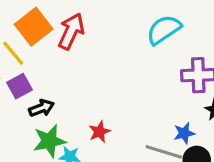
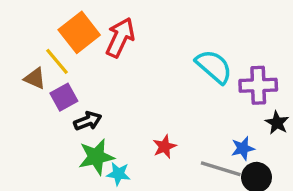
cyan semicircle: (164, 30) -> (214, 66), moved, turned 75
red star: (99, 132) -> (164, 147), moved

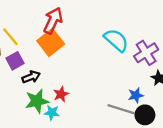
orange square: (79, 32) -> (51, 42), moved
purple cross: (258, 85) -> (146, 53), turned -30
red star: (164, 147) -> (61, 94), moved

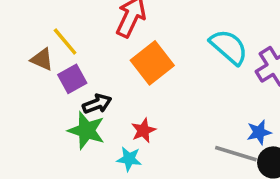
orange square: (51, 42) -> (152, 63), moved
green star: (37, 101) -> (86, 130), moved, turned 30

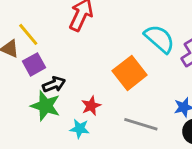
orange square: (152, 63) -> (130, 73), moved
gray line: (236, 154) -> (141, 124), moved

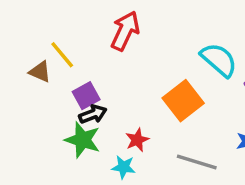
purple square: (34, 64) -> (86, 96), moved

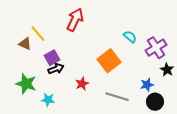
cyan semicircle: (219, 60) -> (130, 37), size x0.6
green star: (83, 140) -> (26, 84), moved
cyan star: (124, 167) -> (48, 100), moved

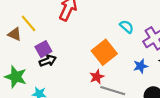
red star: (82, 84) -> (97, 77), moved
blue star: (147, 85) -> (141, 66), moved

